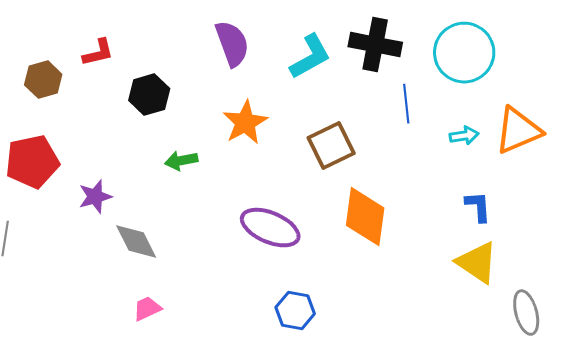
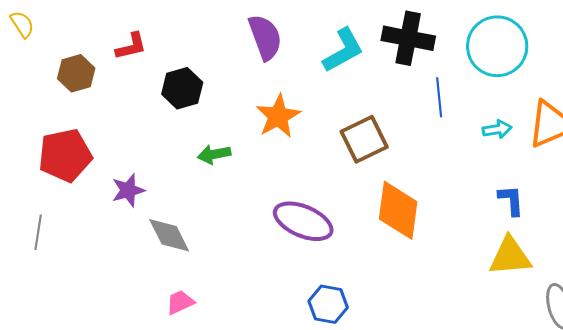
yellow triangle: (477, 263) -> (510, 256), turned -39

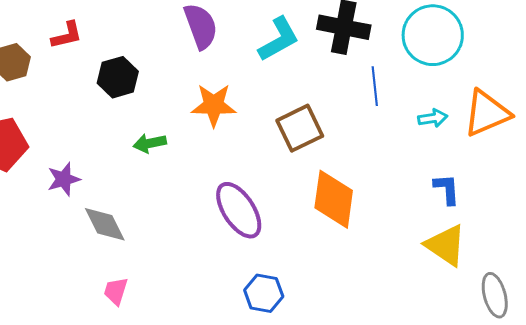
orange star: (278, 116) -> (214, 105), turned 30
purple ellipse: (303, 221) -> (239, 210), turned 34
yellow triangle: (510, 256) -> (446, 245), turned 39
pink trapezoid: (180, 302) -> (116, 291), turned -48

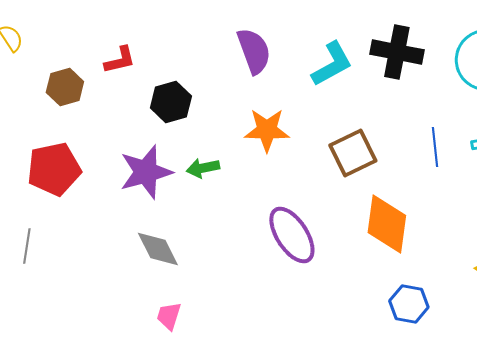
blue line: (375, 86) -> (435, 147), moved
purple star: (64, 179) -> (146, 172), moved, size x1.6
blue hexagon: (264, 293) -> (409, 304), moved

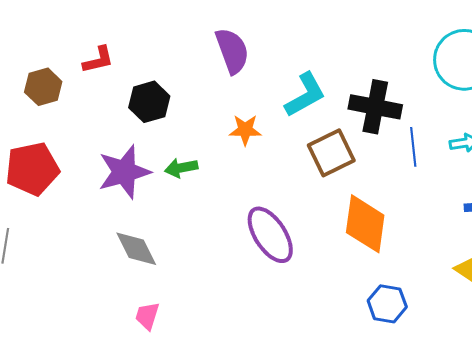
black cross: (397, 52) -> (375, 107), moved
cyan L-shape: (332, 64) -> (305, 95), moved
orange star: (267, 130) -> (245, 130), size x0.7

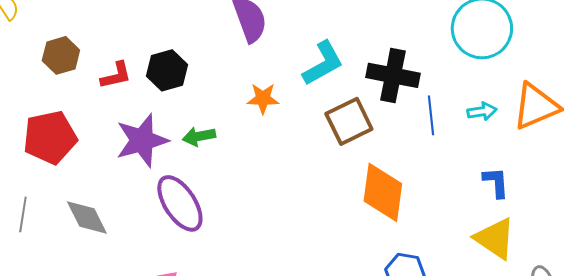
red L-shape: (98, 60) -> (116, 75), moved
purple ellipse: (270, 235) -> (180, 203), moved
gray diamond: (136, 249) -> (87, 217), moved

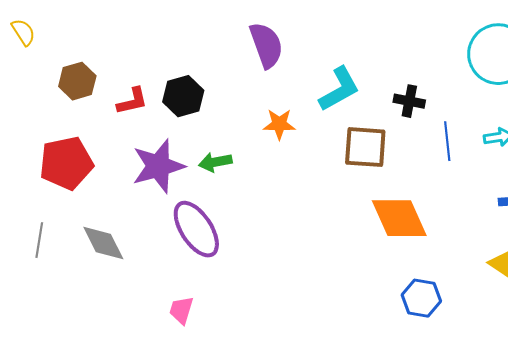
black cross: (393, 75) -> (409, 101), size x0.6
brown square: (349, 121) -> (365, 147), turned 30
orange diamond: (383, 192) -> (399, 218), turned -32

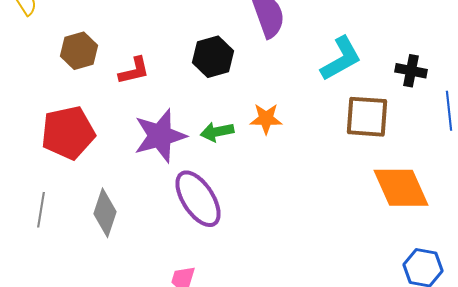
black hexagon: (183, 96) -> (213, 57), moved
orange star: (279, 124) -> (266, 119), moved
gray diamond: (103, 243) -> (105, 213), turned 45

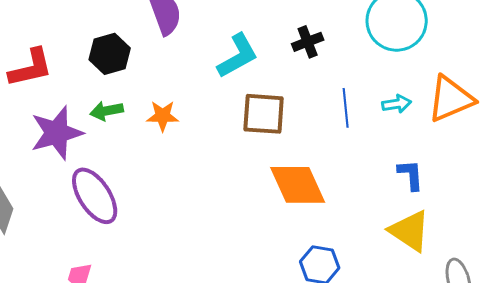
red L-shape: (134, 71) -> (31, 68), size x1.4
black cross: (411, 71) -> (308, 42), moved, turned -32
green arrow: (217, 132) -> (107, 111), moved

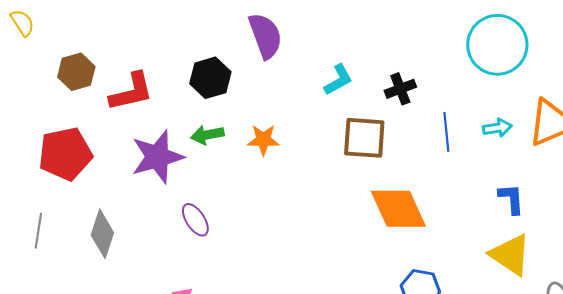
black cross: (308, 42) -> (400, 89), moved
cyan L-shape: (238, 56) -> (338, 80), size x0.7
purple ellipse: (95, 196) -> (195, 220), size x0.6

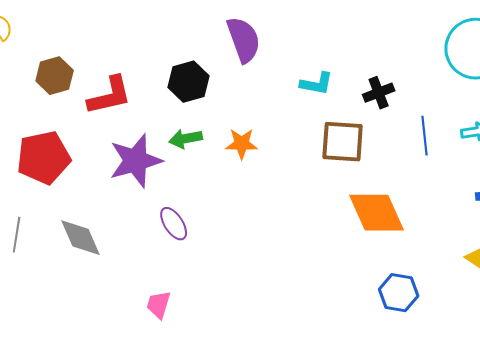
cyan L-shape: (338, 80) -> (317, 84), turned 40
gray diamond: (102, 234) -> (81, 238), turned -42

